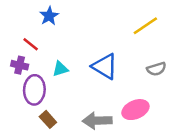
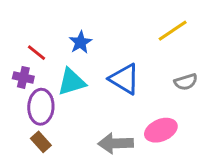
blue star: (49, 16) -> (80, 42), moved
cyan triangle: (60, 69) -> (72, 82), size x1.5
brown rectangle: (48, 119) -> (41, 142), moved

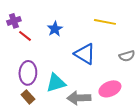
yellow line: (173, 31) -> (105, 22), moved, turned 45
purple cross: (23, 77) -> (14, 21), moved, turned -32
cyan triangle: (72, 82) -> (56, 83), moved

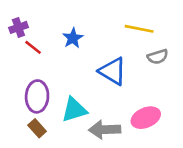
gray semicircle: (127, 56) -> (158, 57), moved

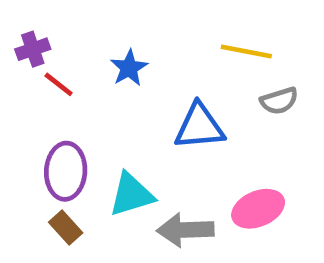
blue triangle: (113, 71) -> (199, 127), turned -36

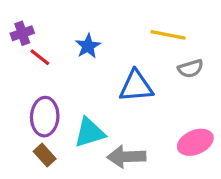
pink ellipse: (258, 209) -> (195, 142), moved

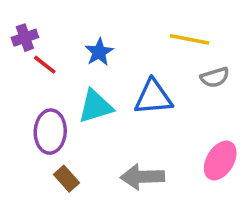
cyan triangle: (90, 133) -> (95, 106), moved
pink ellipse: (195, 142) -> (220, 161), turned -36
brown rectangle: (45, 155) -> (67, 179), moved

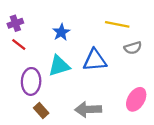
red line: (45, 65) -> (19, 45), moved

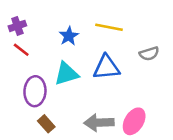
yellow line: (117, 24) -> (109, 27), moved
pink ellipse: (136, 99) -> (134, 121), moved

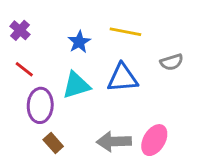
purple cross: (17, 26) -> (20, 30), turned -30
red line: (21, 50) -> (24, 69), moved

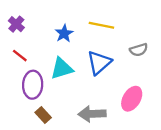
blue triangle: (123, 78) -> (99, 63), turned -36
pink ellipse: (154, 140) -> (132, 99), moved

